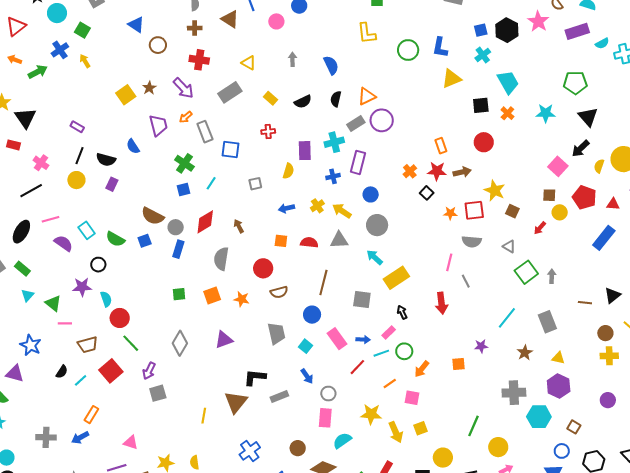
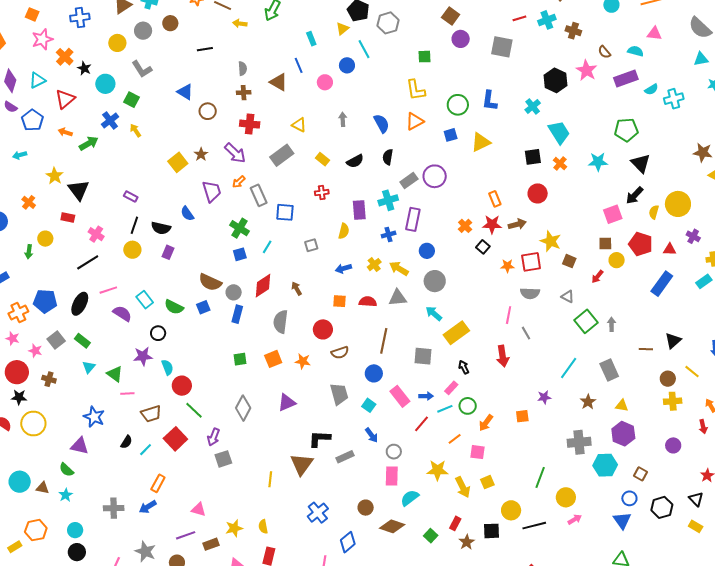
blue square: (481, 30) -> (451, 135), moved
yellow triangle: (452, 79) -> (481, 142), moved
orange triangle: (367, 96) -> (415, 121), moved
pink square: (558, 166) -> (613, 214), turned 30

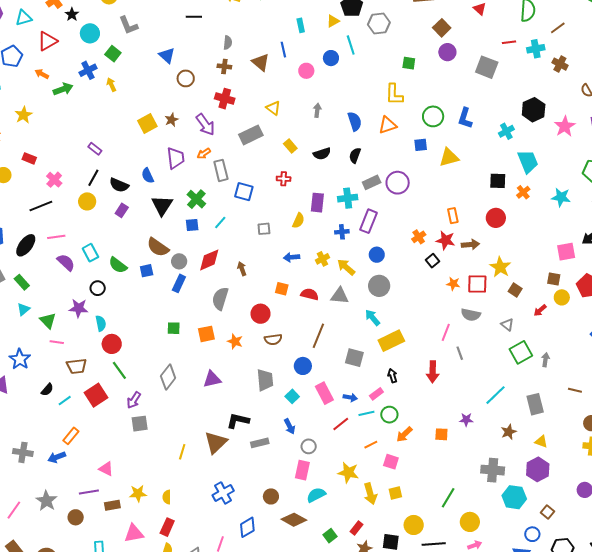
pink star: (587, 70) -> (565, 126), moved
black triangle: (78, 190) -> (162, 205), moved

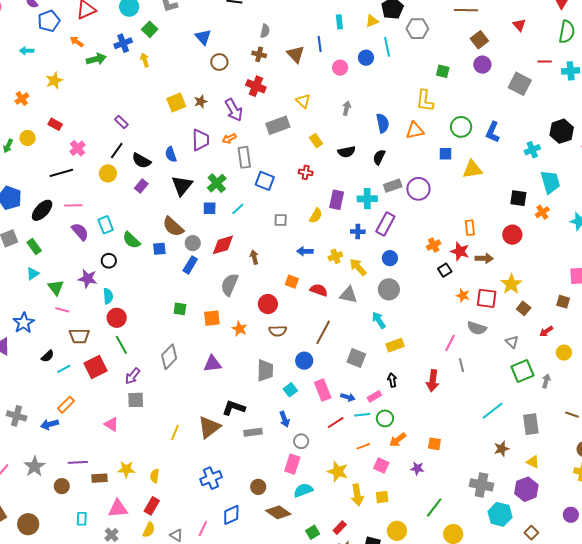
yellow circle: (562, 297) -> (564, 353), moved
yellow rectangle: (391, 341) -> (395, 345), size x0.7
purple star: (466, 420) -> (417, 468), moved
pink triangle: (106, 469) -> (111, 424), moved

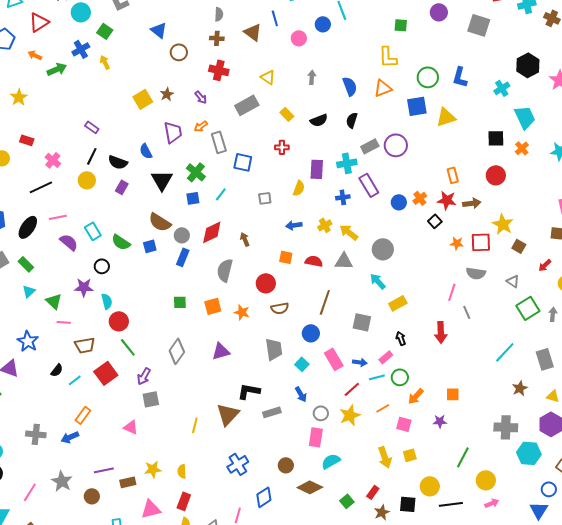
purple arrow: (234, 110) -> (201, 97), size x0.6
blue square: (446, 154) -> (417, 106), size x1.5
purple rectangle: (385, 224) -> (369, 185), turned -50
blue circle: (390, 258) -> (399, 202), moved
yellow star: (338, 472) -> (350, 415), moved, turned -30

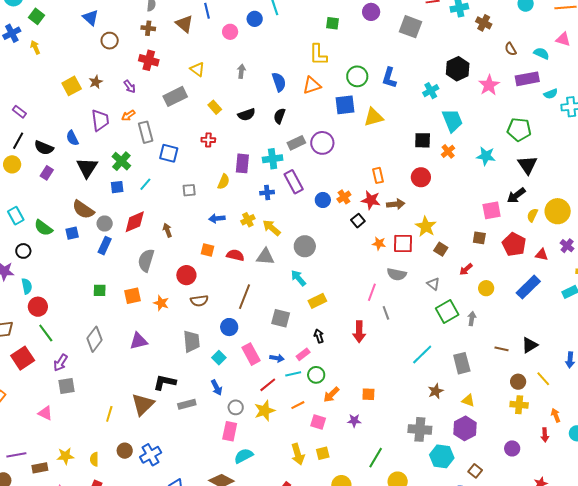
brown circle: (286, 465) -> (125, 451), moved

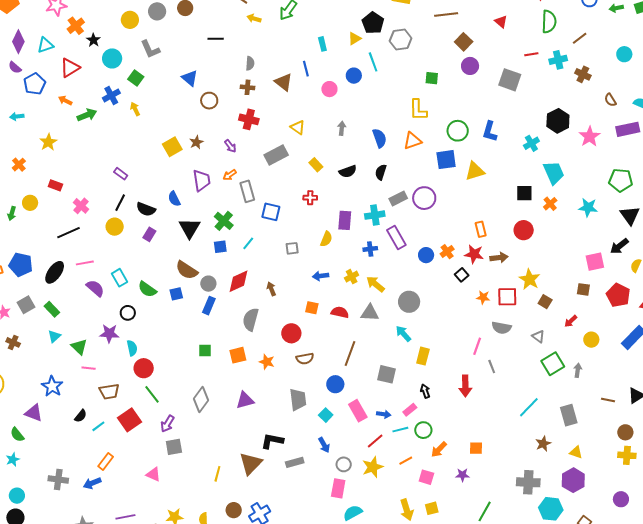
yellow rectangle: (317, 301) -> (423, 356), turned -48

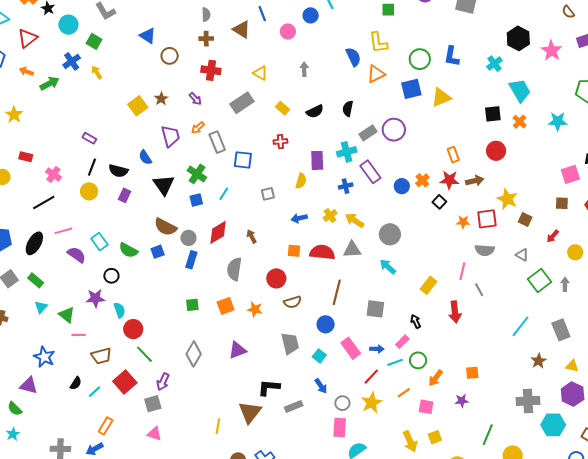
blue semicircle: (379, 138) -> (353, 57), moved
red semicircle: (340, 312) -> (322, 252), size x1.4
yellow rectangle: (423, 356) -> (429, 285), moved, turned 30
gray square: (174, 447) -> (153, 404), moved

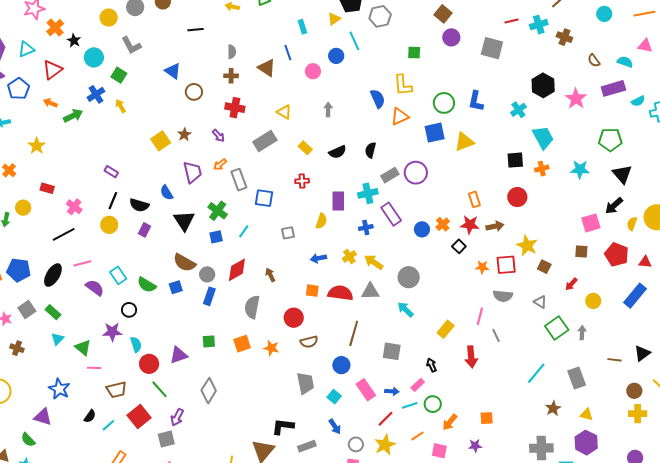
orange cross: (520, 122) -> (542, 169), turned 32
purple triangle: (237, 350) -> (179, 355), moved

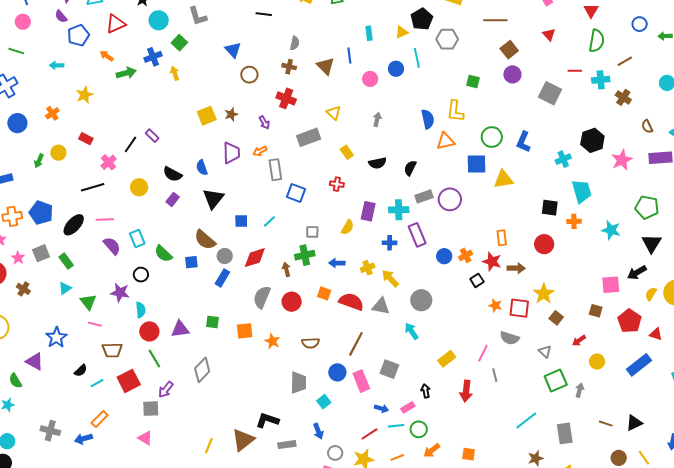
black line: (113, 201) -> (130, 144), moved
green cross: (218, 211) -> (305, 255), moved, turned 30
red circle: (294, 318) -> (292, 302), moved
pink rectangle: (366, 390) -> (361, 381), moved

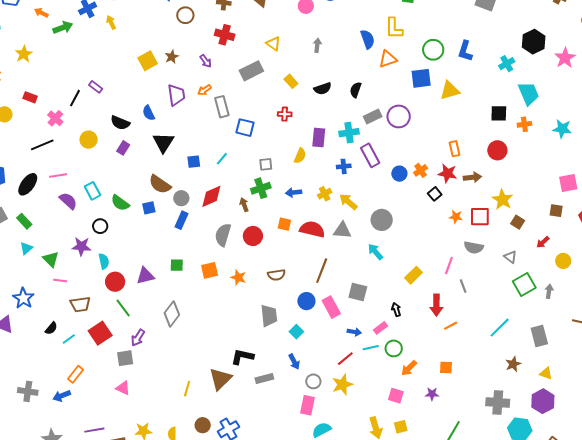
orange line: (397, 457) -> (451, 326), moved

